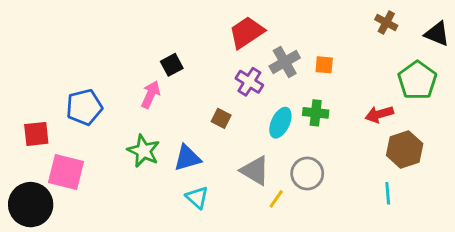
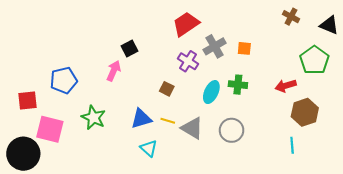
green star: (144, 151) -> (93, 118), moved
yellow line: (276, 199) -> (168, 121), moved, turned 72

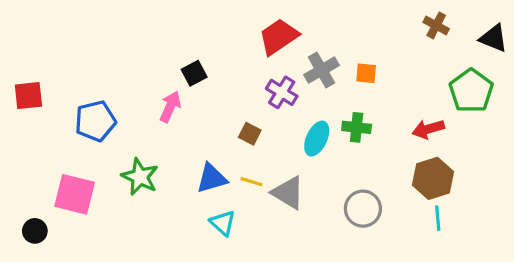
red square: (28, 101) -> (28, 96), moved
brown hexagon: (305, 112) -> (433, 178), moved
gray circle: (232, 130) -> (363, 209), moved
black circle: (23, 154) -> (35, 231), size x0.5

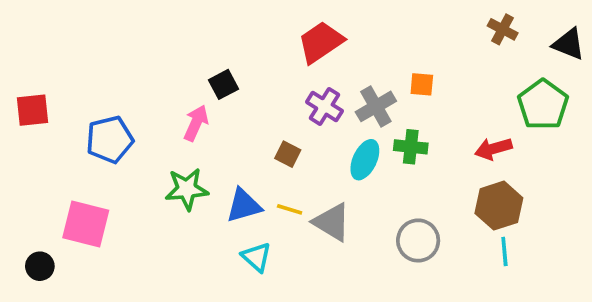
gray cross: (322, 70) -> (376, 106), moved
green star: (140, 177) -> (187, 189), moved, turned -30

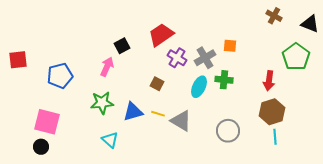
red trapezoid: (321, 42) -> (161, 35), moved
red arrow: (493, 149) -> (269, 81), turned -66
cyan triangle: (257, 257) -> (110, 140), moved
black circle: (40, 266) -> (41, 147), moved

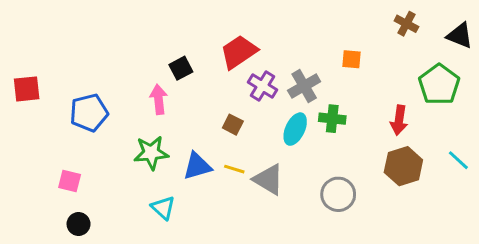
orange square: (230, 46) -> (352, 59), moved
pink arrow: (107, 67) -> (159, 99), turned -30
pink square: (47, 122) -> (70, 181), size x0.6
cyan line: (275, 137) -> (458, 160), moved, turned -42
black circle: (41, 147) -> (79, 224), moved

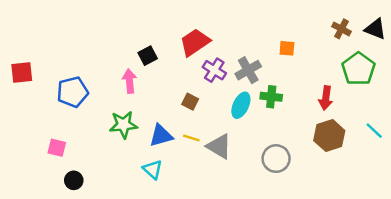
brown cross: (406, 24) -> (341, 29), moved
cyan triangle: (163, 208) -> (152, 169), moved
black circle: (79, 224) -> (74, 180), moved

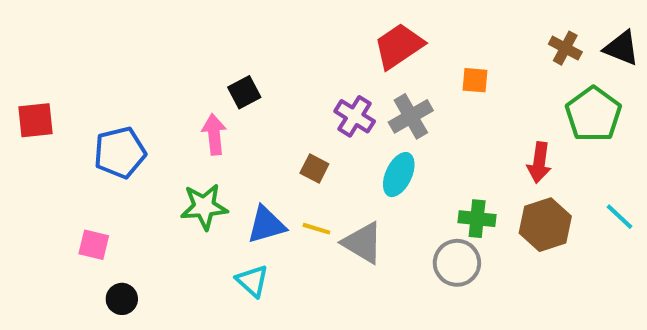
red trapezoid: (195, 42) -> (399, 46), moved
green cross: (271, 97) -> (477, 219), moved

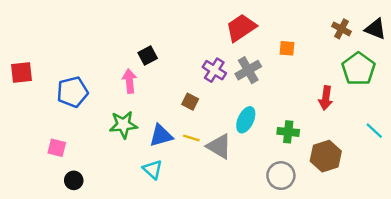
cyan ellipse: (399, 175) -> (246, 120), moved
brown hexagon: (545, 225) -> (326, 156), moved
gray circle: (457, 263) -> (281, 176), moved

